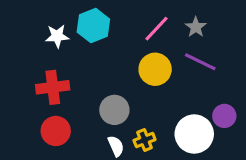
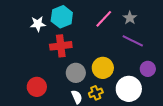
yellow circle: (155, 69) -> (103, 68), moved
red cross: (53, 87) -> (61, 46), moved
purple circle: (224, 116) -> (148, 69), moved

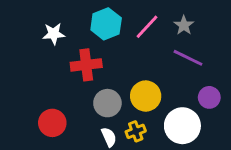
cyan hexagon: (62, 17) -> (106, 24), moved

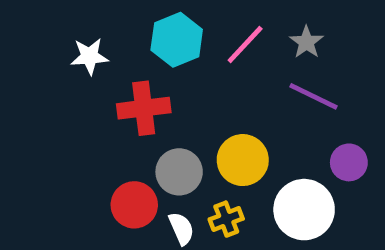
red circle: (52, 123) -> (134, 205), moved

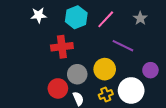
gray star: (306, 42) -> (140, 18), moved
white star: (89, 56) -> (39, 15), moved
purple line: (313, 96) -> (123, 46), moved
yellow cross: (226, 219) -> (106, 95), moved

